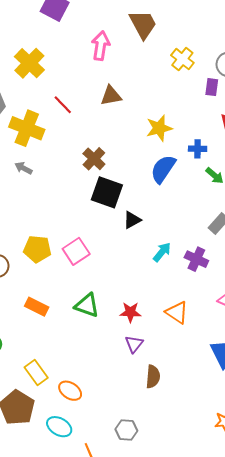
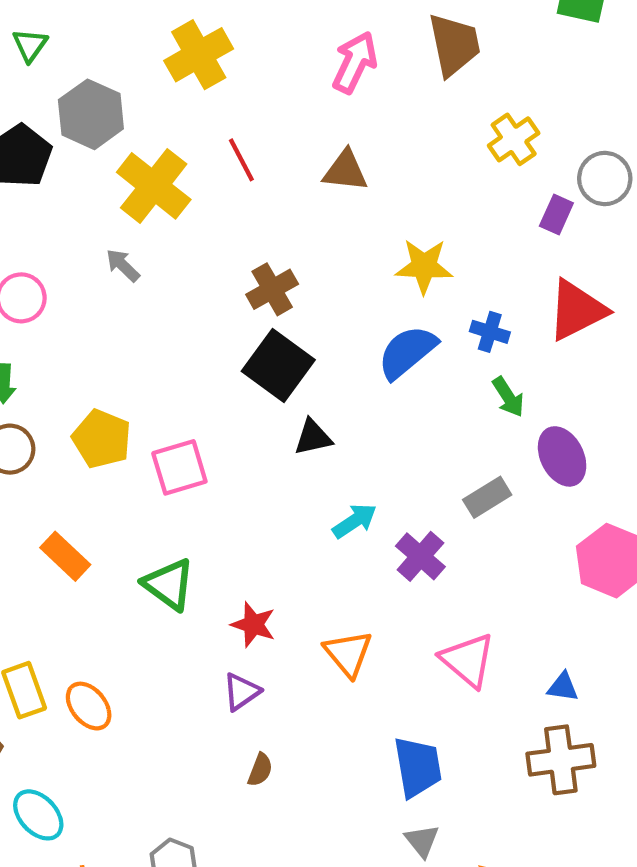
brown semicircle: (153, 377) -> (260, 770), size x0.7
orange ellipse: (70, 391) -> (89, 706), moved

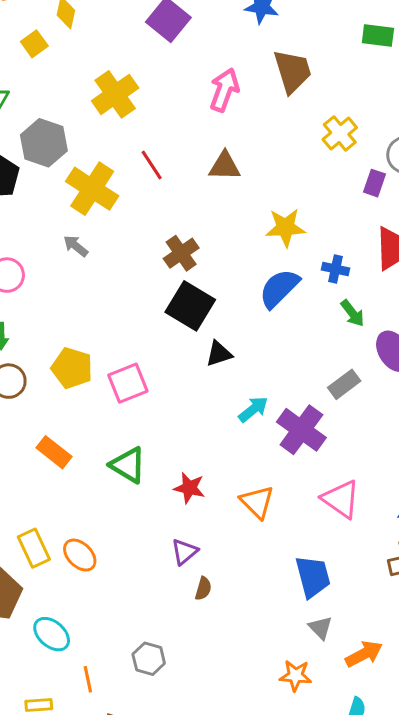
purple cross: (420, 556) -> (301, 430), size x1.4
purple triangle: (241, 692) -> (184, 552), moved

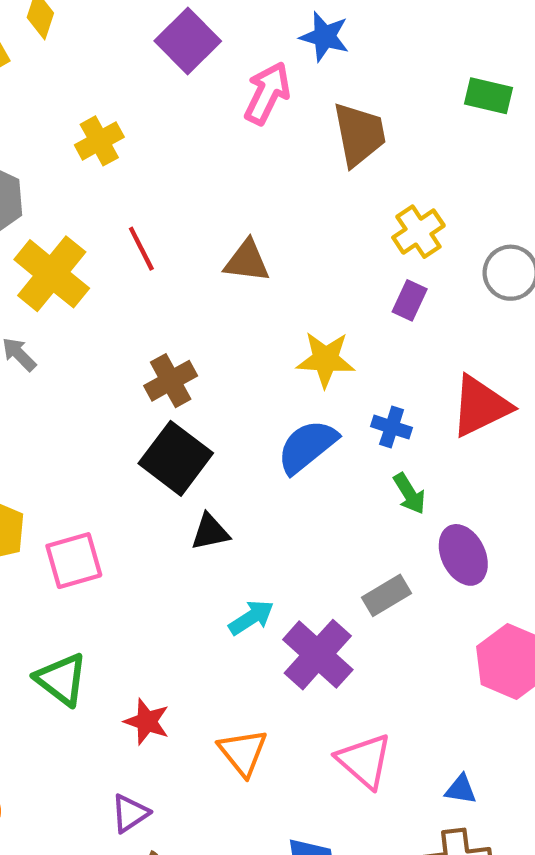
pink arrow: (224, 90) -> (267, 93), moved
yellow cross: (115, 94) -> (99, 141), size x0.7
purple rectangle: (374, 183) -> (410, 300), moved

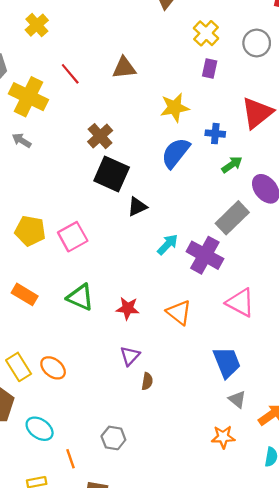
green arrow: (409, 494) -> (232, 165), turned -80
gray rectangle: (387, 595) -> (232, 218), size x1.4

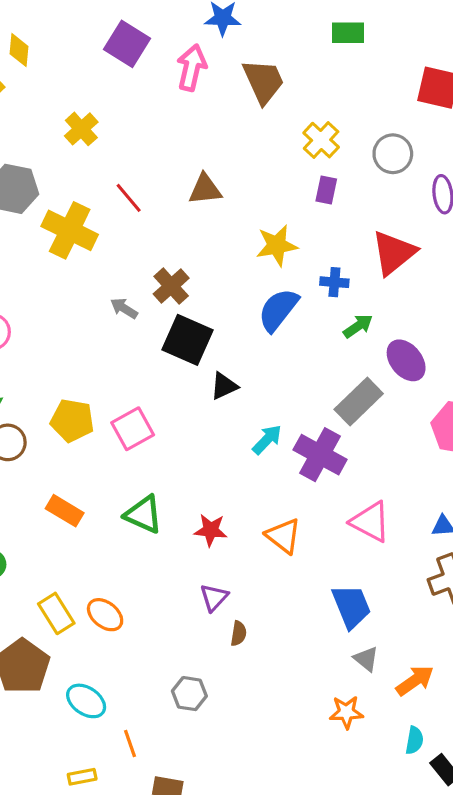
gray arrow: (22, 140) -> (124, 308), moved
gray hexagon: (113, 438) -> (189, 694), moved

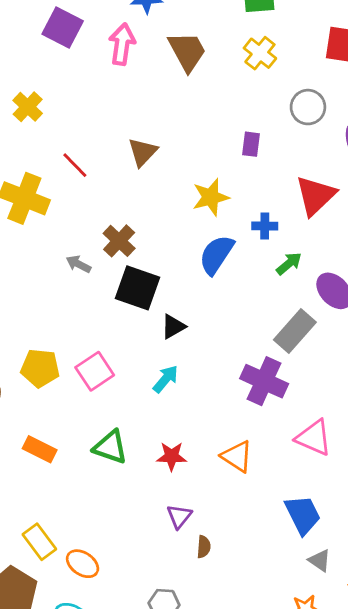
yellow cross: (321, 140) -> (260, 53), moved
brown triangle: (205, 189) -> (143, 152), turned -36
cyan arrow: (267, 440) -> (166, 379), moved
orange ellipse: (105, 615) -> (83, 564), moved

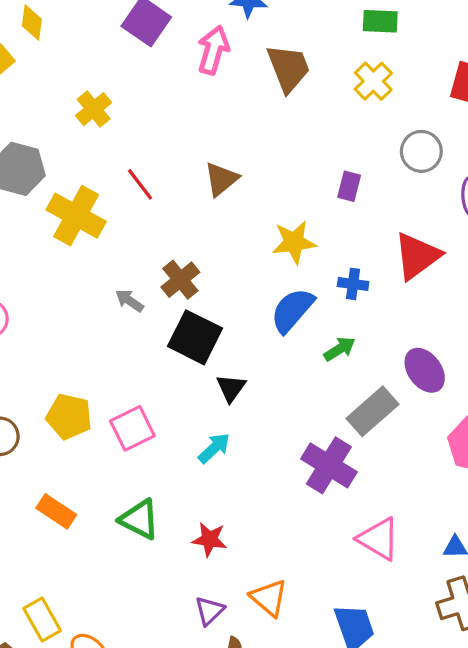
green arrow: (289, 264) -> (340, 349), moved
black triangle: (173, 327) -> (231, 388), turned -32
orange triangle: (237, 456) -> (269, 598), moved

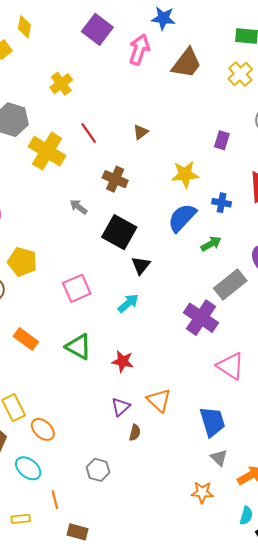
brown trapezoid: (288, 68) -> (187, 63), turned 56
brown triangle: (221, 179) -> (141, 132), size x0.7
brown cross: (180, 280) -> (115, 179), moved, turned -30
yellow pentagon: (69, 417) -> (22, 262), moved

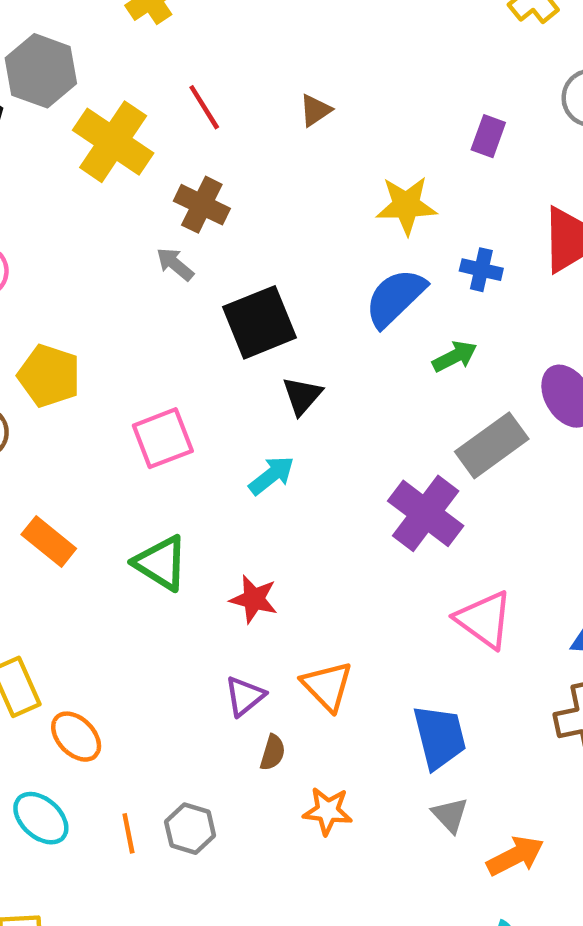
brown cross: (115, 179) -> (202, 205), moved
black square: (119, 232) -> (260, 322), turned 36
orange star: (202, 492) -> (328, 811), moved
orange line: (55, 500) -> (128, 833), moved

